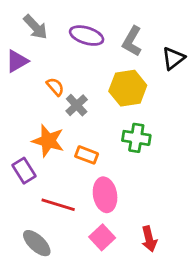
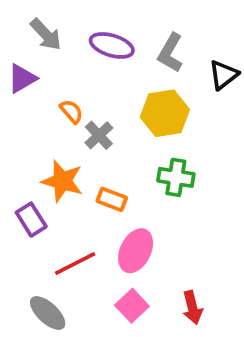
pink ellipse: (105, 195) -> (136, 251), turned 36
red line: (58, 205) -> (75, 264), turned -44

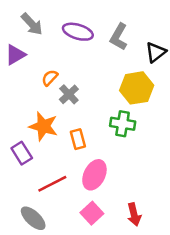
orange semicircle: (71, 111) -> (50, 78), turned -96
yellow hexagon: (165, 113) -> (137, 88), moved
orange rectangle: (112, 199) -> (78, 139), turned 54

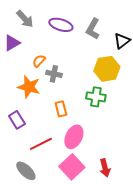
gray cross: (69, 94) -> (54, 74), turned -35
orange star: (43, 126) -> (29, 87), moved
pink square: (92, 213) -> (72, 167), size x1.4

